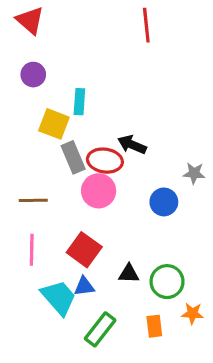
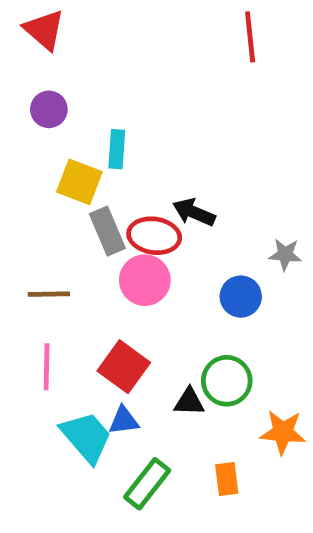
red line: (146, 25) -> (250, 37), moved
green circle: (167, 282) -> (227, 381), moved
orange star: (193, 313) -> (283, 432), moved, size x1.4

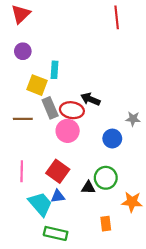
red triangle: (44, 30) -> (21, 14), turned 35
brown line: (49, 294) -> (23, 119), moved
green rectangle: (147, 484) -> (56, 233), moved, turned 65

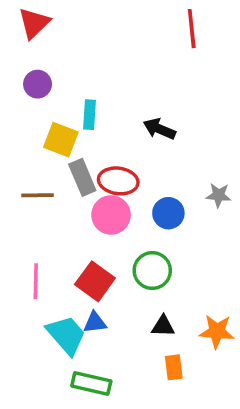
black arrow: (90, 99) -> (159, 129), moved
blue circle: (112, 139) -> (168, 213), moved
green circle: (106, 178) -> (152, 271), moved
black triangle: (88, 188) -> (163, 326), moved

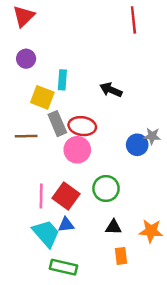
blue circle: (168, 213) -> (137, 145), moved
pink line: (36, 281) -> (41, 196), moved

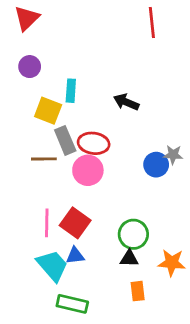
brown line: (26, 136) -> (44, 159), moved
green circle: (106, 188) -> (133, 234), moved

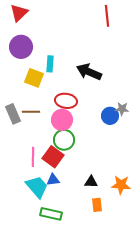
purple circle: (30, 67) -> (21, 47), size x1.5
black arrow: (126, 102) -> (89, 72), size x1.4
gray rectangle: (65, 140) -> (13, 114), moved
green circle: (133, 234) -> (64, 140), moved

